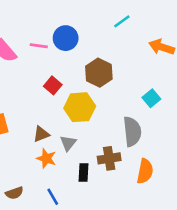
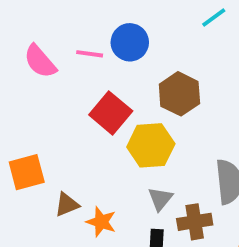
red square: (53, 85) -> (111, 113), size x1.5
brown triangle: (41, 134) -> (67, 205), moved
gray triangle: (68, 143) -> (160, 199), moved

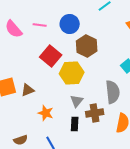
blue circle: (130, 42) -> (70, 24), moved
brown triangle: (67, 205) -> (28, 90), moved

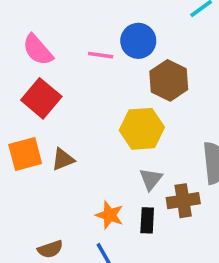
pink line: (40, 25) -> (101, 55), moved
red square: (51, 56) -> (41, 98), moved
orange star: (46, 113) -> (110, 215), moved

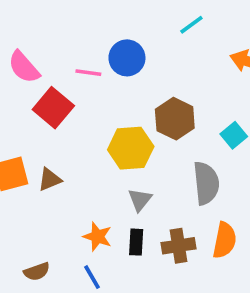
brown hexagon: (169, 80) -> (175, 119), moved
red square: (41, 98) -> (53, 108), moved
brown cross: (183, 201) -> (179, 246), moved

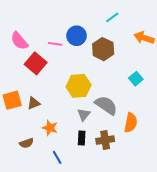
brown hexagon: (175, 119) -> (103, 49), moved
gray semicircle: (206, 183) -> (106, 105), moved, turned -50
orange star: (97, 237) -> (50, 128), moved
orange semicircle: (225, 240) -> (131, 123), moved
brown semicircle: (37, 272) -> (26, 143), moved

